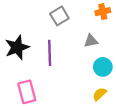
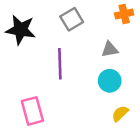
black star: (17, 47) -> (21, 30), moved, turned 30
cyan circle: (103, 67) -> (110, 81), moved

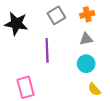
orange cross: (124, 14) -> (87, 14), moved
yellow semicircle: (120, 114) -> (94, 89), turned -88

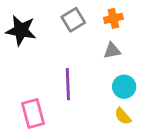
purple line: (47, 50) -> (68, 84), moved
cyan circle: (86, 64) -> (124, 87), moved

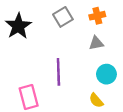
black star: (21, 30) -> (18, 26), turned 30
yellow semicircle: (123, 116) -> (96, 100), moved

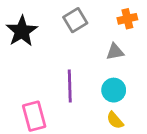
orange cross: (97, 16) -> (127, 19), moved
cyan circle: (106, 74) -> (114, 90), moved

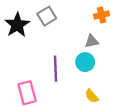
gray square: (75, 20) -> (47, 16), moved
cyan circle: (114, 90) -> (85, 62), moved

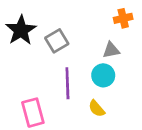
gray square: (47, 16) -> (57, 41), moved
yellow semicircle: (92, 96) -> (97, 109), moved

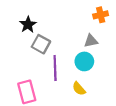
black star: (21, 30) -> (28, 25), moved, size x0.7
gray square: (57, 41) -> (41, 44), moved, turned -30

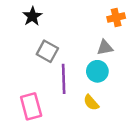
black star: (28, 25) -> (32, 16), moved

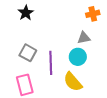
gray square: (47, 51) -> (28, 53), moved
yellow semicircle: (91, 103) -> (73, 82), size x1.5

